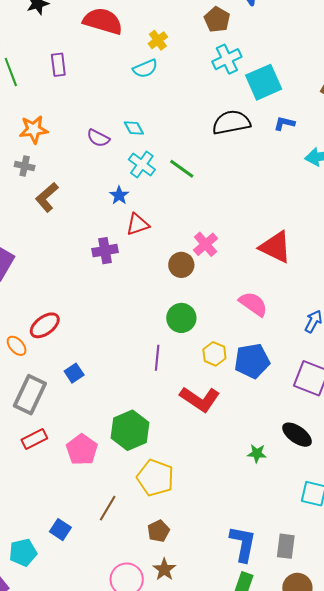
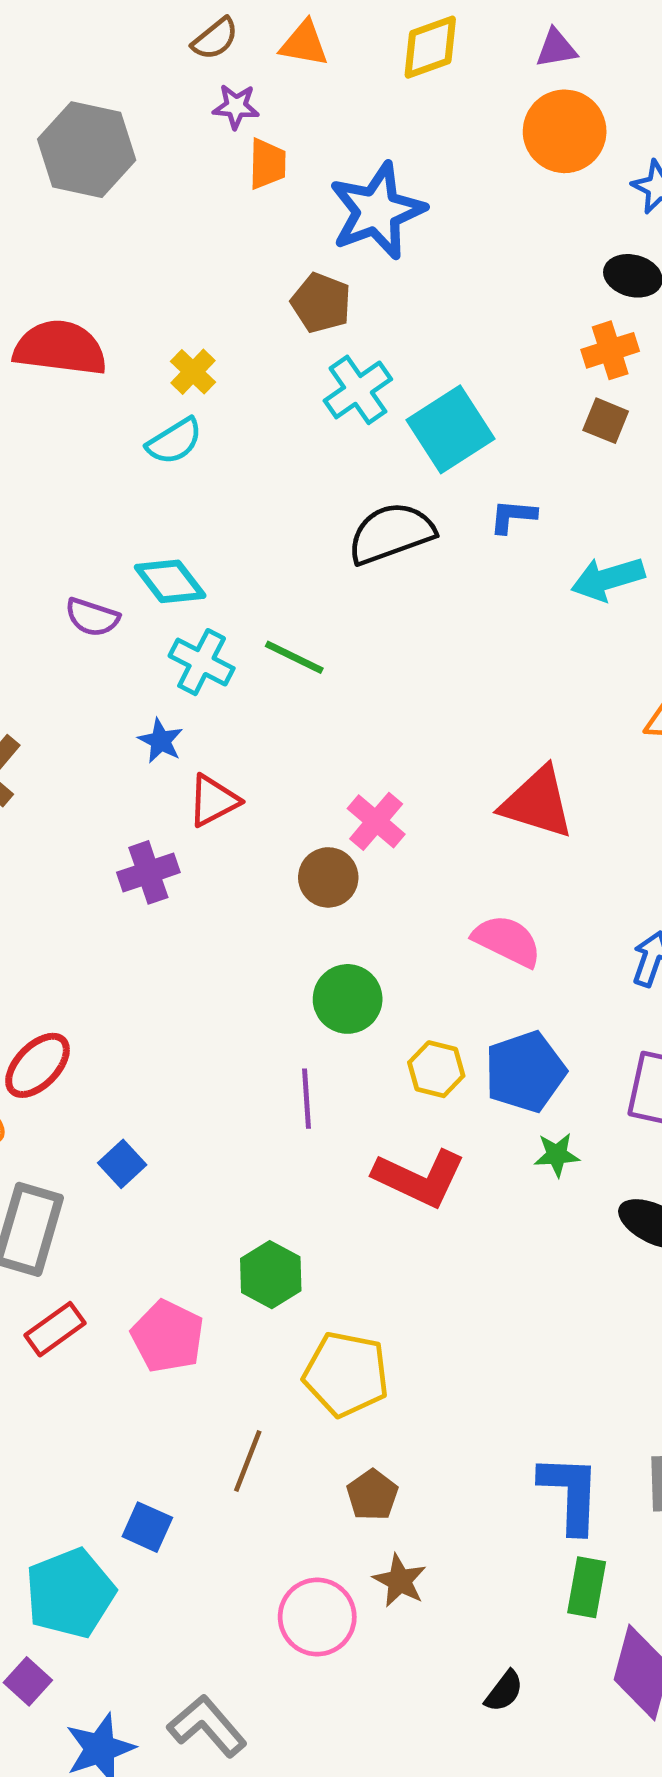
cyan diamond: (134, 128) -> (170, 581), size x1.4
green hexagon: (130, 430) -> (271, 1275), size x0.7
green star: (257, 453) -> (557, 1155), moved
cyan pentagon: (23, 552) -> (70, 1593), size x1.4

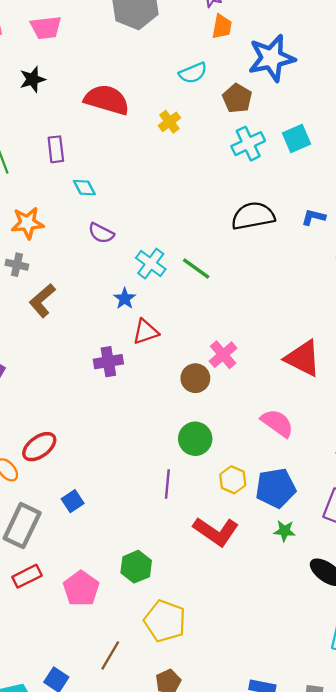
cyan square: (450, 429) -> (296, 138), moved, size x0.7
cyan semicircle: (174, 441) -> (193, 73), moved
cyan diamond: (170, 581) -> (84, 188), moved, size x0.7

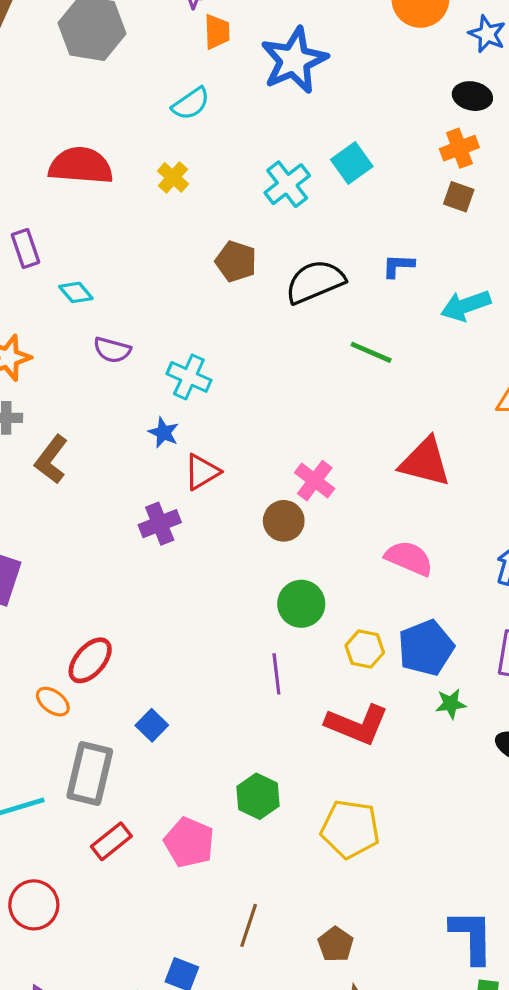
brown pentagon: (237, 98) -> (236, 261), moved
green line: (196, 269) -> (371, 352), moved
yellow pentagon: (165, 621) -> (350, 829), moved

